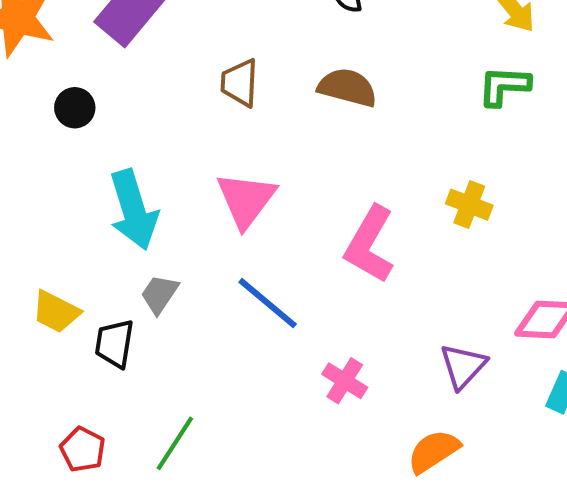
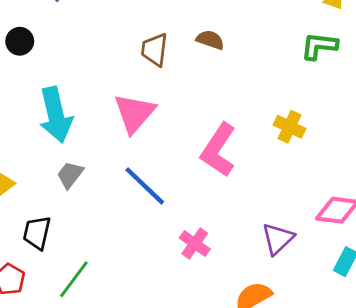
brown trapezoid: (240, 83) -> (155, 50), moved
brown semicircle: (347, 88) -> (210, 40), size x0.7
black trapezoid: (114, 344) -> (37, 233), moved

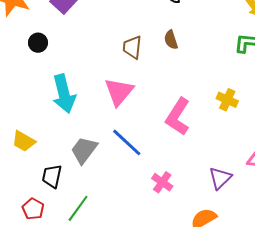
brown semicircle: (210, 40) -> (171, 40), turned -126
gray trapezoid: (70, 175) -> (84, 150), moved, size x1.4

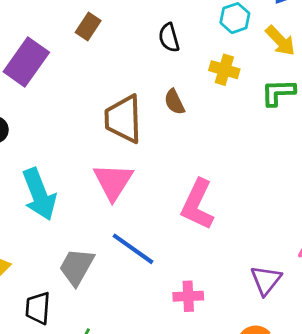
brown trapezoid: (132, 47) -> (123, 119), size x1.5
yellow cross: (227, 100) -> (224, 70), moved
pink cross: (162, 182) -> (188, 296), turned -30

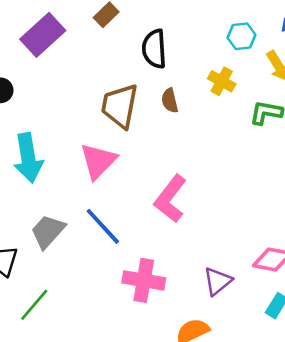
black semicircle: (169, 38) -> (154, 49), moved, size x1.4
pink cross: (188, 296) -> (144, 280), size x1.5

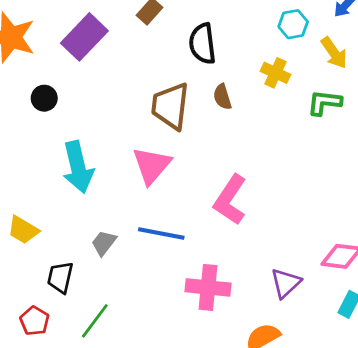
blue line: (103, 226) -> (161, 234), turned -33
gray trapezoid: (48, 231) -> (104, 243), size x0.7

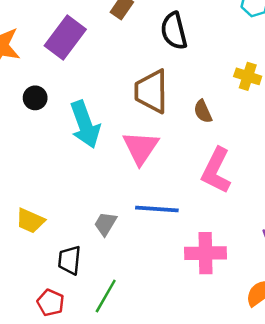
yellow cross: (275, 73) -> (248, 76), moved
brown semicircle: (222, 97) -> (203, 111), moved
cyan arrow: (78, 167) -> (85, 124), moved

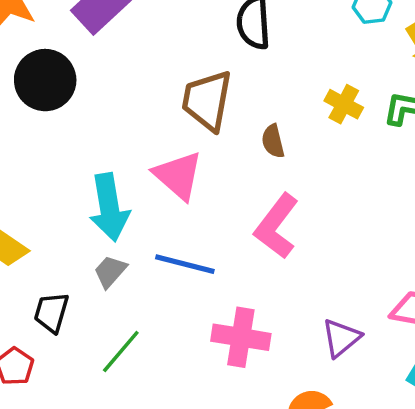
black circle: (35, 98) -> (45, 80), size x1.8
cyan arrow: (85, 124) -> (109, 207), moved
pink triangle: (141, 148) -> (178, 175), turned -33
green line: (106, 296) -> (121, 352), moved

